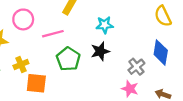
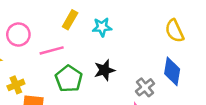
cyan star: (105, 25) -> (102, 27), moved

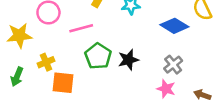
black star: (104, 70) -> (128, 60), moved
blue diamond: (172, 71) -> (174, 26), moved, turned -68

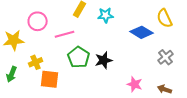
gray cross: (173, 65) -> (166, 57), moved

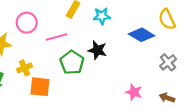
black star: (104, 60) -> (97, 50), moved, turned 30

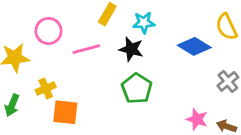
black star: (97, 50) -> (131, 49), moved
green pentagon: (72, 62) -> (137, 88), moved
pink star: (134, 92) -> (197, 119), moved

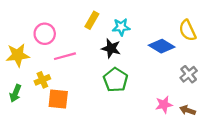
pink line: (86, 49) -> (65, 56), moved
pink star: (197, 119) -> (164, 105), turned -30

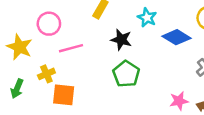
cyan star: (121, 27) -> (147, 18), moved, turned 30
yellow star: (18, 55) -> (19, 47), turned 30

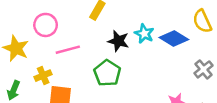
cyan star: (147, 18) -> (144, 34), moved
green pentagon: (126, 74) -> (107, 73), moved

